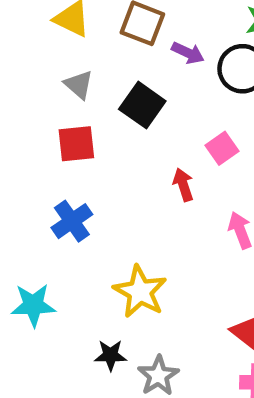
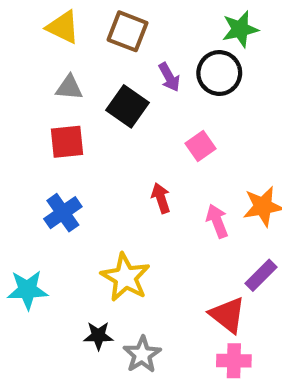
purple arrow: (188, 53) -> (169, 77), moved, turned 36
gray triangle: (79, 85) -> (69, 88), turned -36
red arrow: (183, 185) -> (161, 198), moved

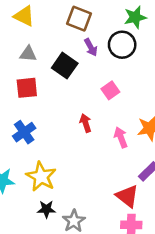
brown square: (128, 31) -> (79, 19), moved
yellow star: (125, 277) -> (41, 177), moved

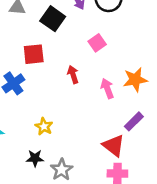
red square: (27, 88) -> (34, 54), moved
yellow star: (41, 177) -> (44, 127), moved, size x0.6

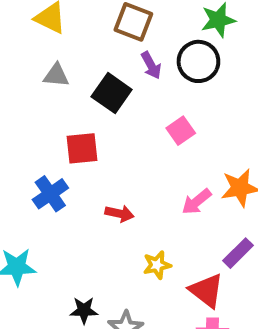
red arrow: (73, 75) -> (119, 214), moved, turned 120
pink arrow: (107, 88) -> (197, 202), turned -108
yellow star: (44, 127) -> (157, 265), moved, turned 30

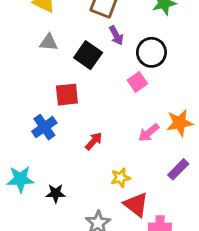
black circle: (198, 61) -> (151, 52), moved
red arrow: (119, 214) -> (94, 141), turned -60
red triangle: (206, 291) -> (136, 205), moved
black star: (84, 310) -> (56, 193), moved

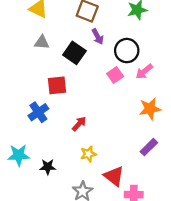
pink arrow: (149, 133) -> (144, 71), moved
yellow star: (120, 178) -> (88, 154), moved

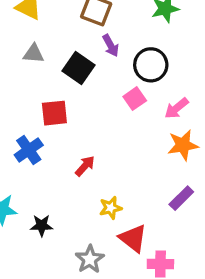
pink arrow: (144, 71) -> (176, 108), moved
yellow star: (88, 154) -> (111, 208), moved

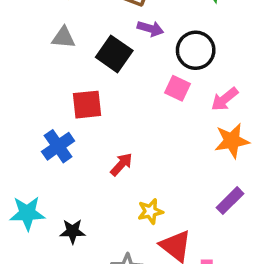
purple arrow: (111, 46) -> (150, 29), turned -45
pink square: (135, 99) -> (178, 88), turned -30

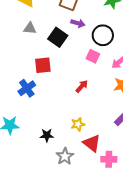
red arrow: (121, 164) -> (82, 86), moved
black star: (73, 231) -> (47, 135), moved

